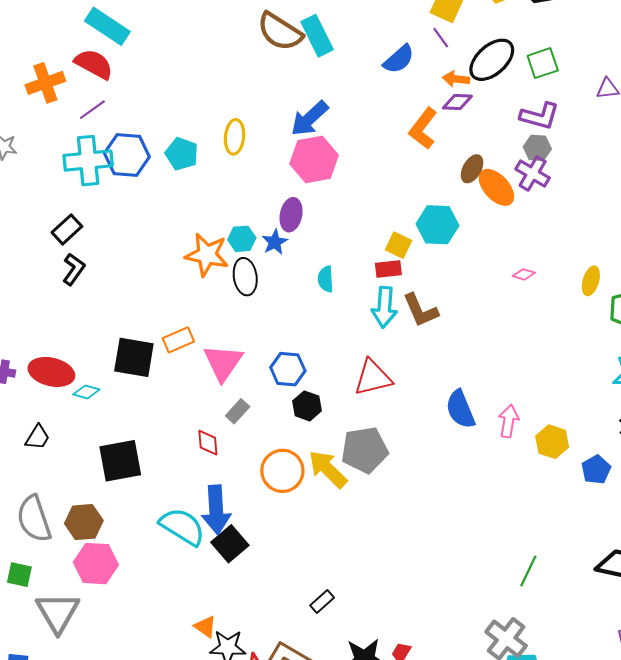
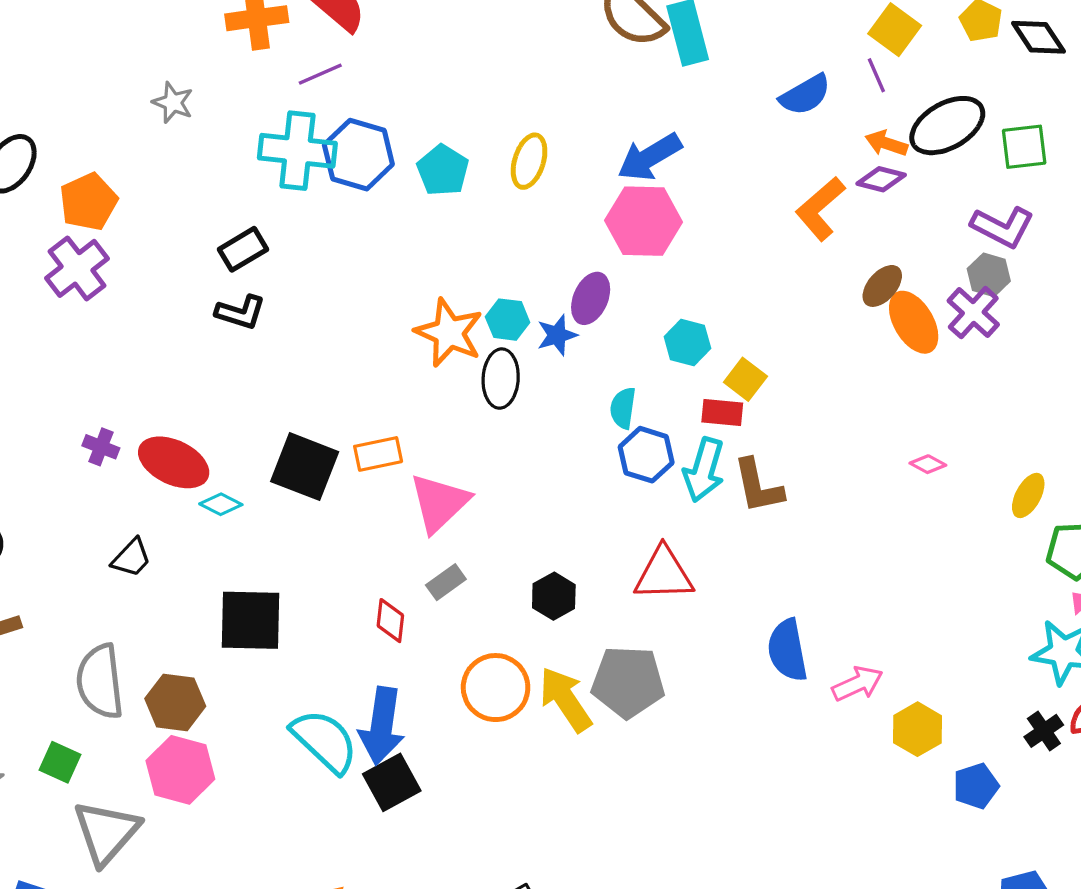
cyan hexagon: (437, 225) -> (687, 342), moved, size x0.7
black L-shape: (74, 269) -> (241, 312), turned 60
blue hexagon: (288, 369) -> (646, 455), moved
pink arrow: (509, 421) -> (858, 684), turned 44

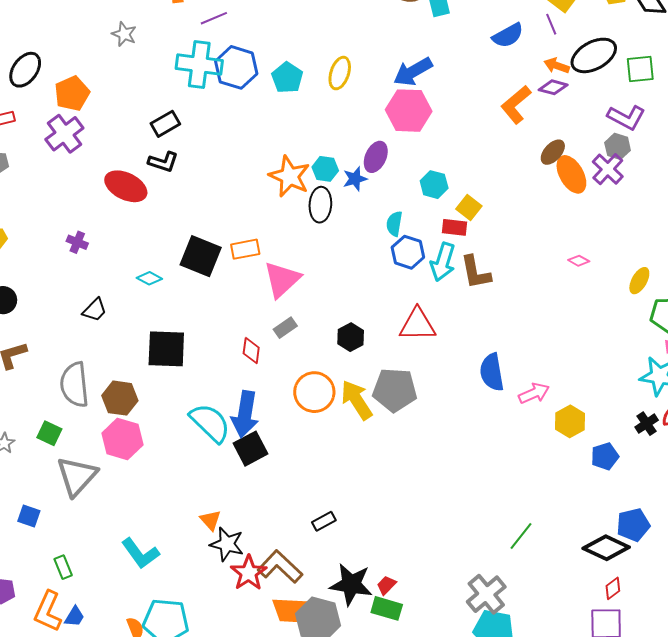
red ellipse: (174, 462) -> (126, 186), moved

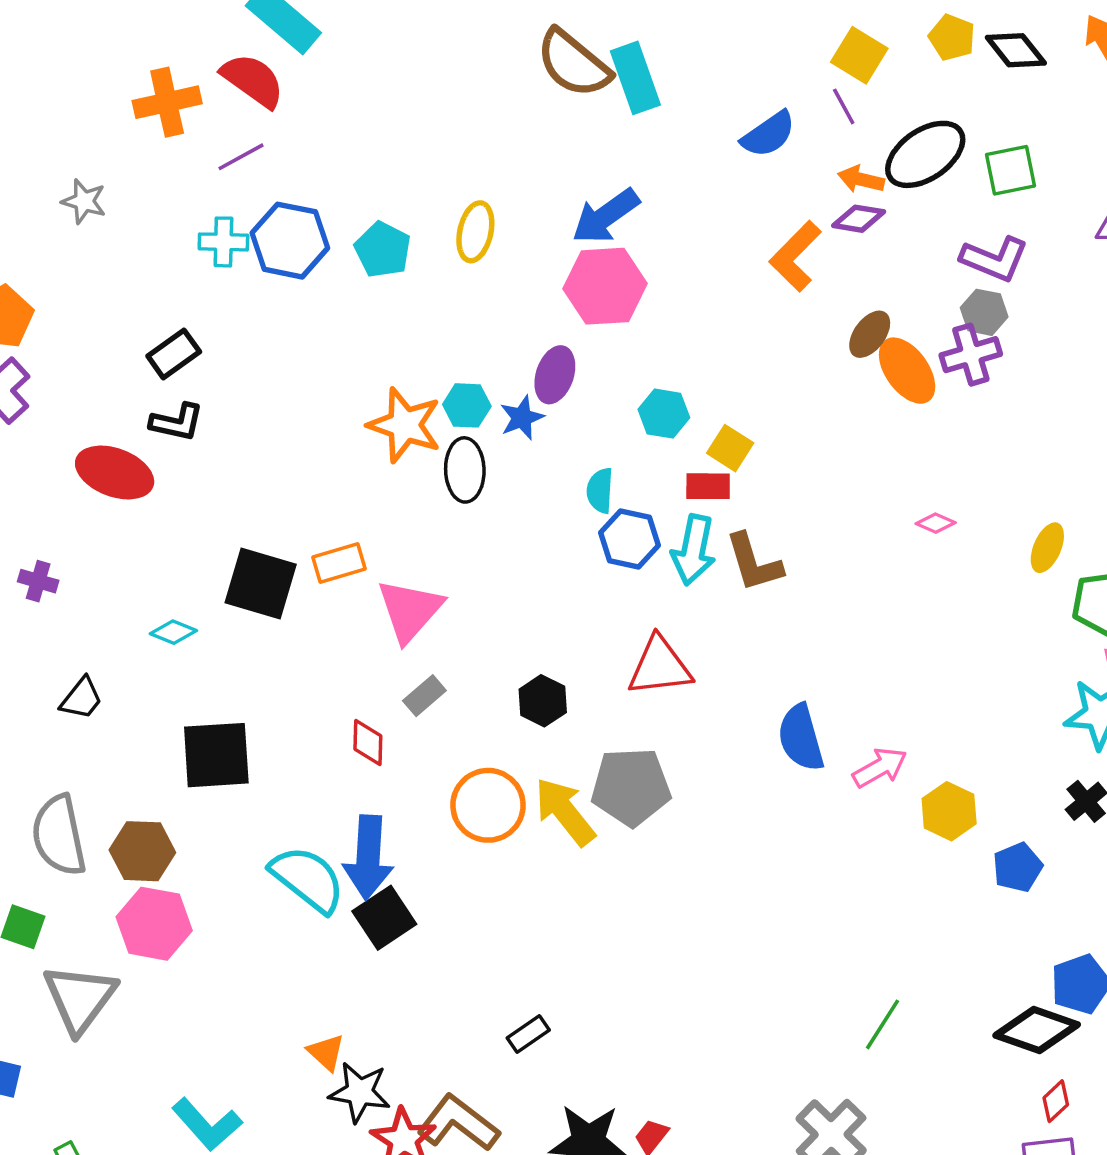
cyan cross: (199, 64) -> (223, 242), size x0.6
purple cross: (608, 169) -> (971, 355), turned 36

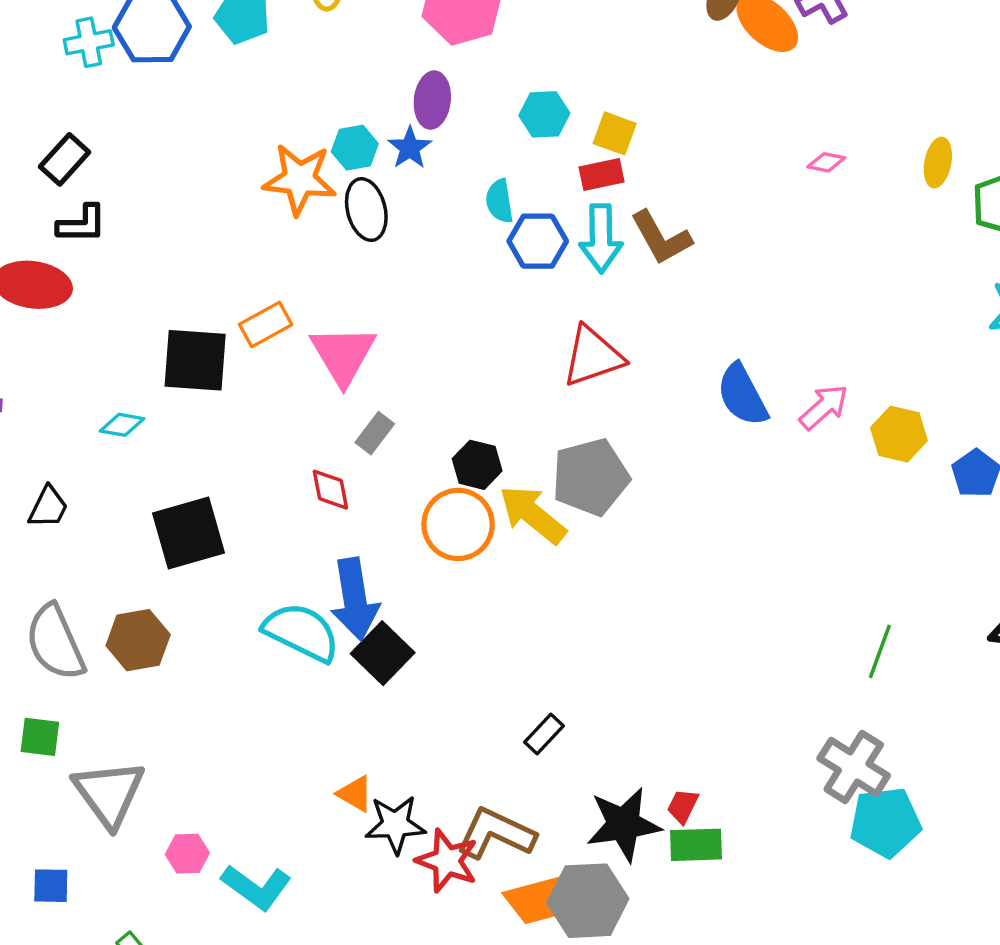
black hexagon: (543, 701) -> (477, 465), moved
pink hexagon: (154, 924) -> (187, 854), moved, size x0.6

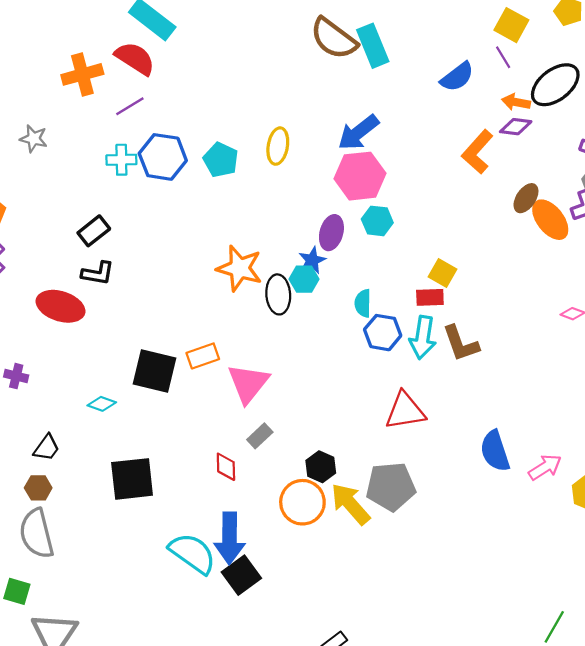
cyan hexagon: (544, 114) -> (377, 221), moved
cyan hexagon: (355, 148) -> (304, 279), moved
brown hexagon: (138, 640) -> (38, 488), moved, size x0.7

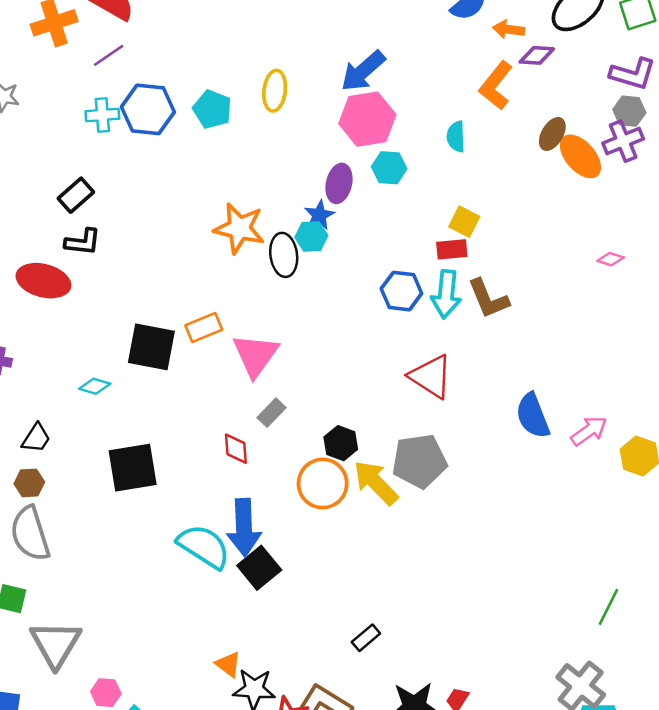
orange arrow: (516, 102) -> (509, 29), moved
cyan semicircle: (363, 303) -> (456, 137), moved
red triangle: (405, 411) -> (431, 376), turned 45

